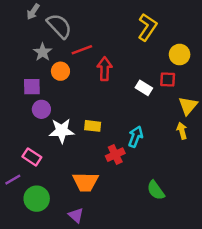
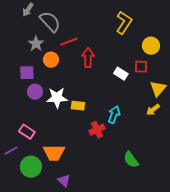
white star: (62, 131) -> (57, 98), moved
yellow arrow: (182, 131) -> (153, 110), turned -112
orange trapezoid: (85, 182) -> (54, 153), moved

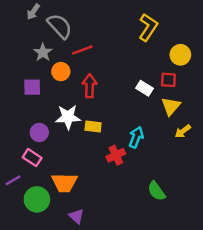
red arrow: (88, 58) -> (90, 86), moved
yellow triangle: (158, 89) -> (171, 106), moved
purple circle: (35, 92) -> (39, 132), moved

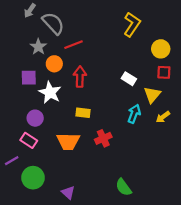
red square: (168, 80) -> (164, 72), moved
white star: (68, 117) -> (50, 93), moved, turned 30
cyan arrow: (136, 137) -> (134, 114), moved
orange trapezoid: (64, 183) -> (68, 141), moved
green semicircle: (156, 191) -> (123, 187), moved

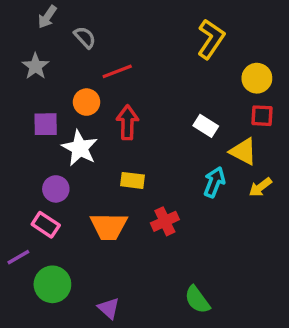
gray semicircle: (53, 23) -> (85, 37), size x0.6
gray star: (38, 47) -> (35, 66), moved
yellow triangle: (152, 95) -> (243, 151), turned -42

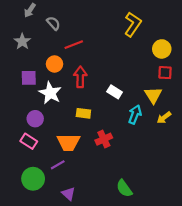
white rectangle: (206, 126) -> (115, 92), moved
yellow triangle: (243, 151) -> (153, 95), turned 30
purple line: (18, 257) -> (58, 165), moved

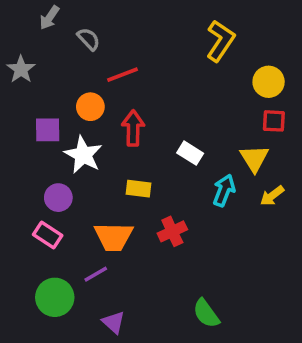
gray star: (22, 41) -> (21, 69), moved

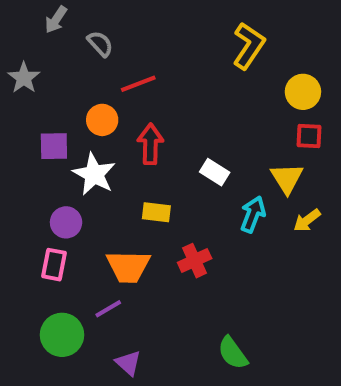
pink rectangle: (48, 235) -> (54, 265), turned 68

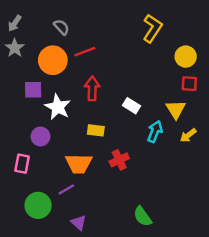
gray arrow: (56, 20) -> (15, 23), moved
orange circle: (102, 120) -> (53, 60), moved, size x1.5
pink rectangle: (54, 265) -> (22, 164), moved

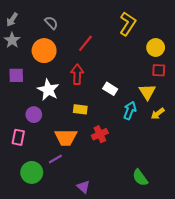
red line: (85, 52) -> (85, 43), moved, turned -30
purple square: (33, 90) -> (16, 75), moved
green semicircle: (143, 216) -> (140, 178), moved
purple triangle: (79, 223) -> (83, 187), moved

